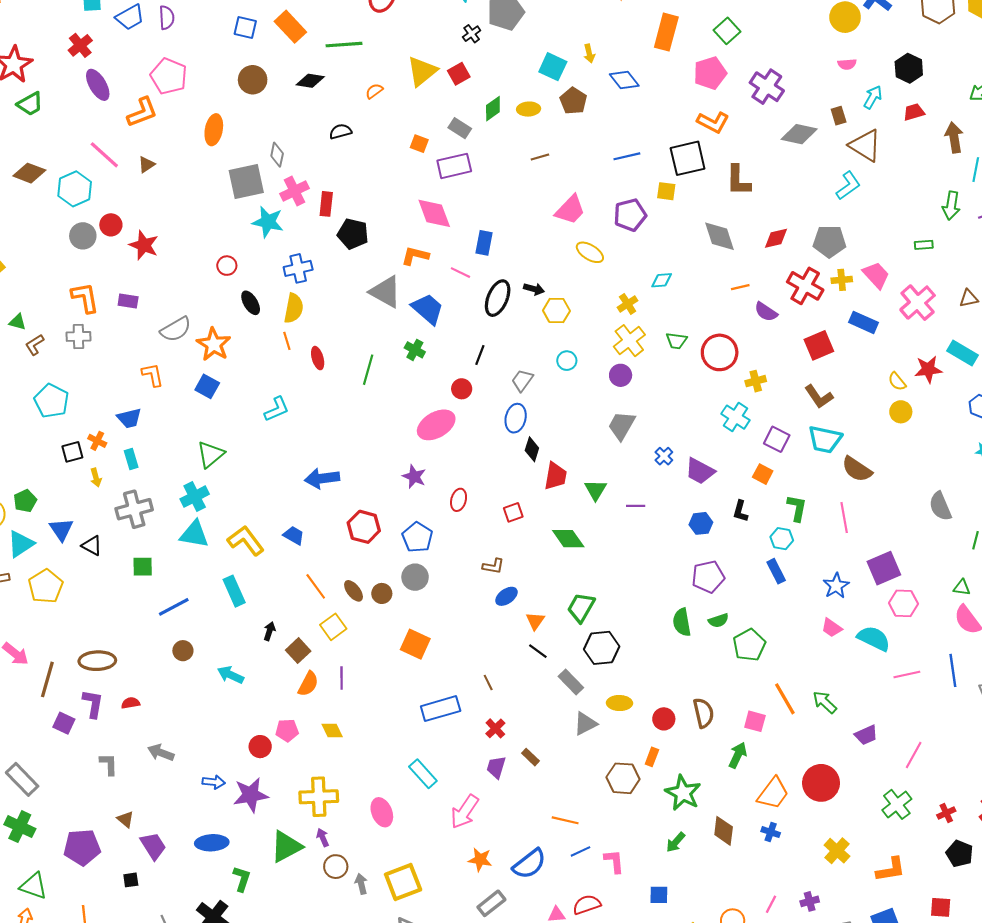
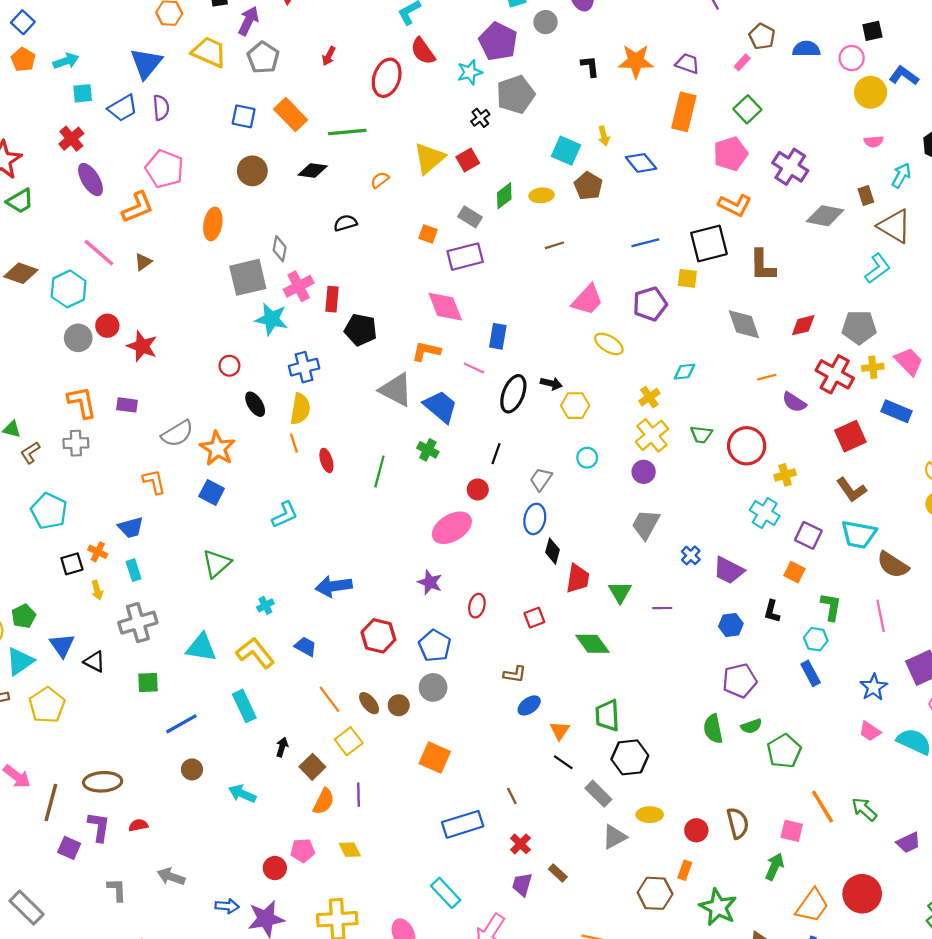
cyan cross: (195, 497) -> (265, 605), moved, size x0.6
green trapezoid: (581, 607) -> (607, 715), turned -32

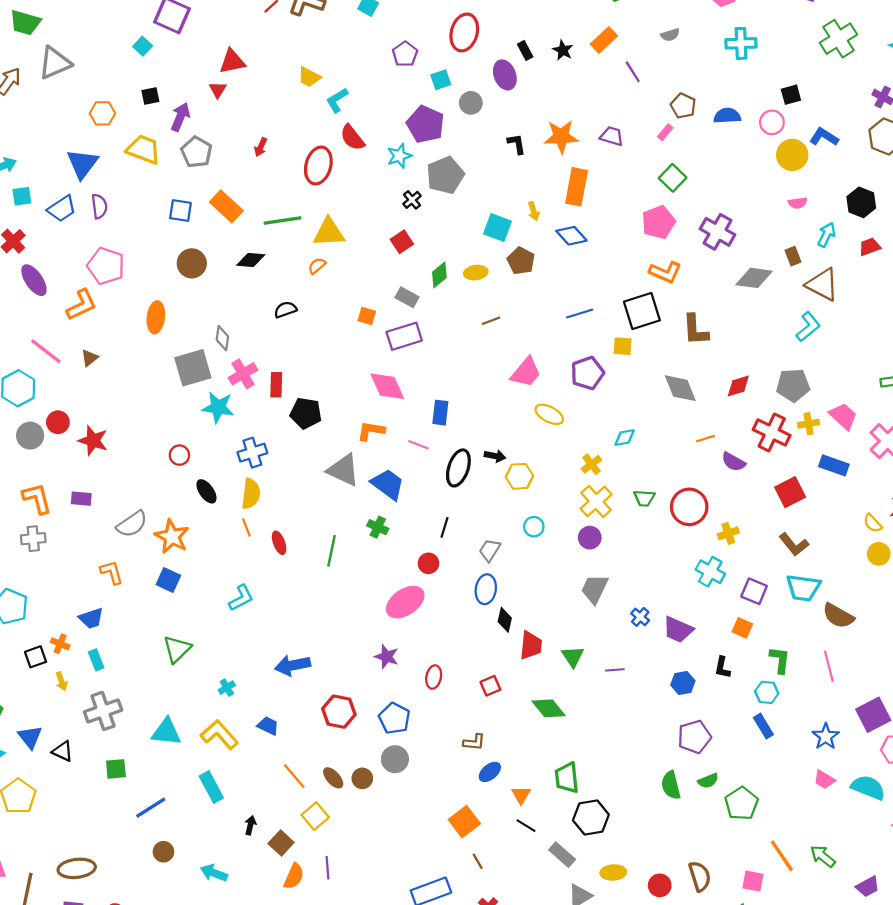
orange rectangle: (684, 112) -> (577, 187), moved
yellow triangle: (429, 158) -> (329, 232), moved, turned 40
orange square: (435, 757) -> (464, 822), moved, turned 32

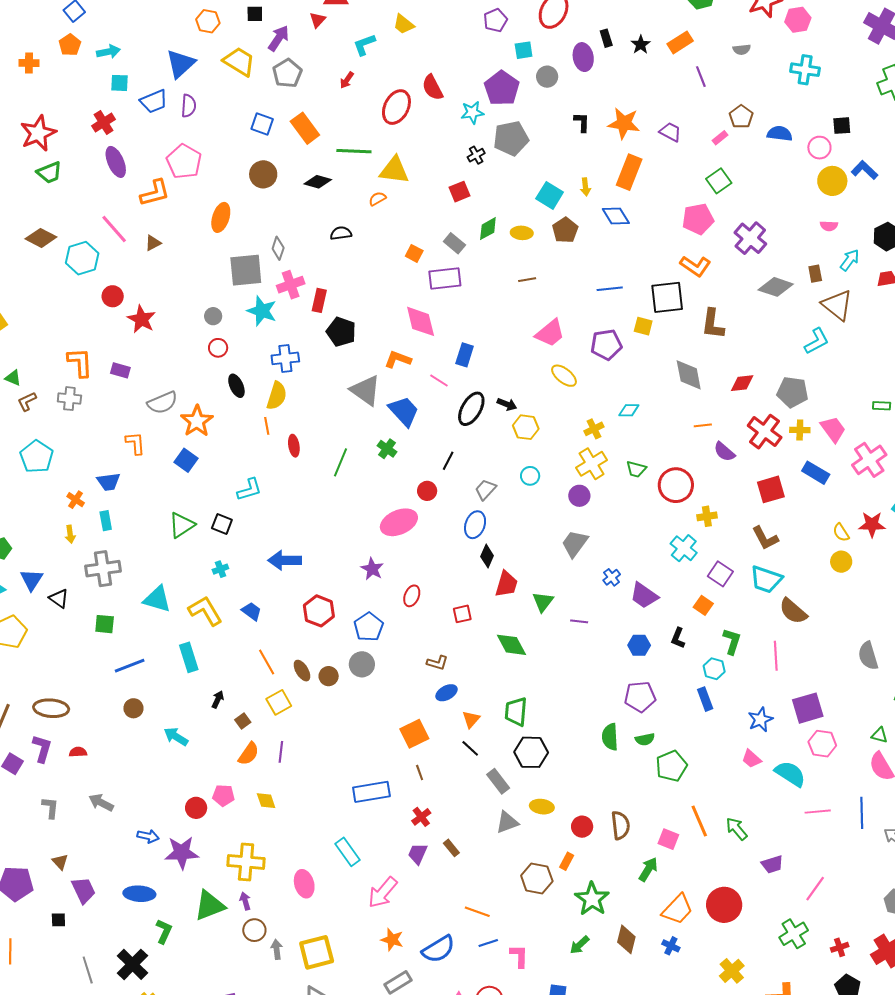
cyan L-shape: (337, 100) -> (364, 45), moved
gray circle: (30, 436) -> (213, 316), moved, size x0.7
black square: (36, 657) -> (222, 524), moved, turned 30
brown square: (281, 843) -> (243, 721), size x0.7

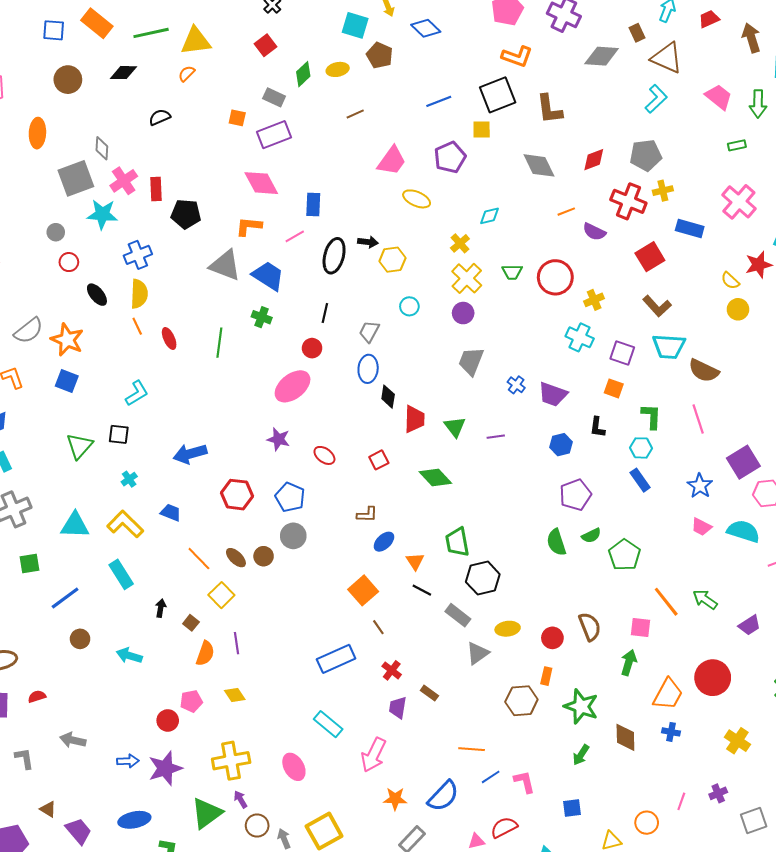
pink line: (439, 381) -> (295, 236), turned -48
pink trapezoid: (833, 429) -> (719, 97), moved
red ellipse: (412, 596) -> (324, 455), turned -60

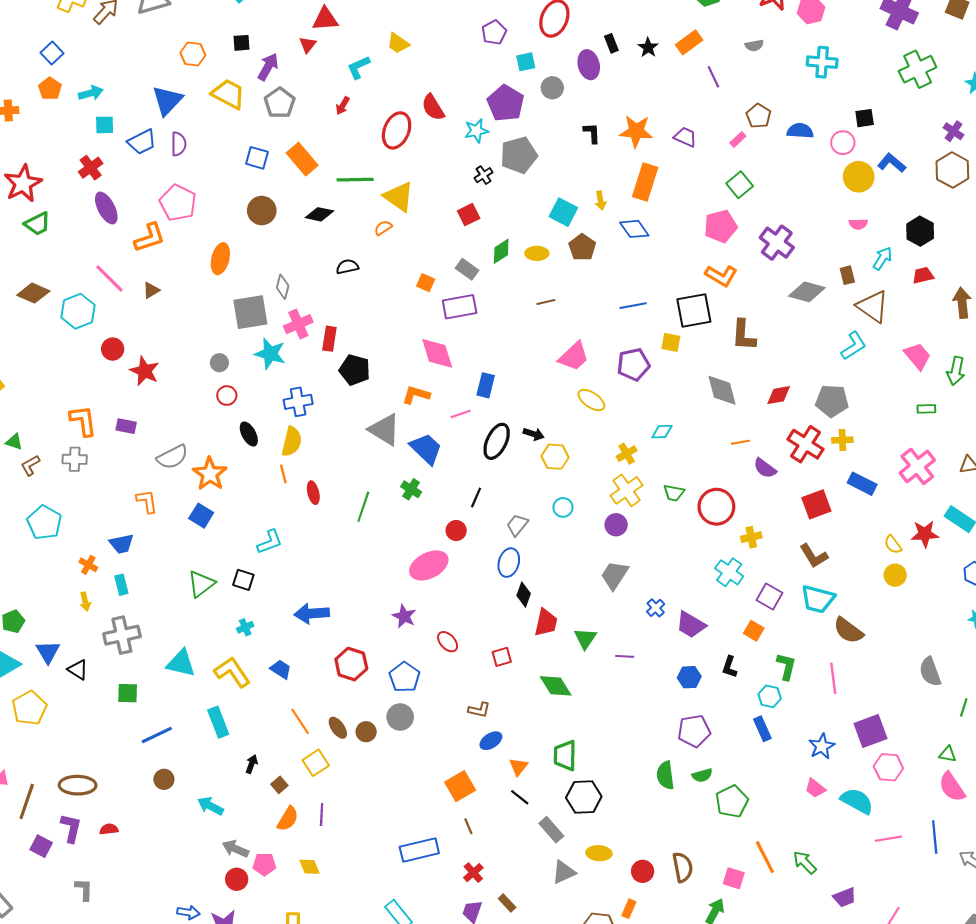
yellow triangle: (196, 41) -> (399, 197), turned 32
gray arrow: (73, 740) -> (235, 849), moved

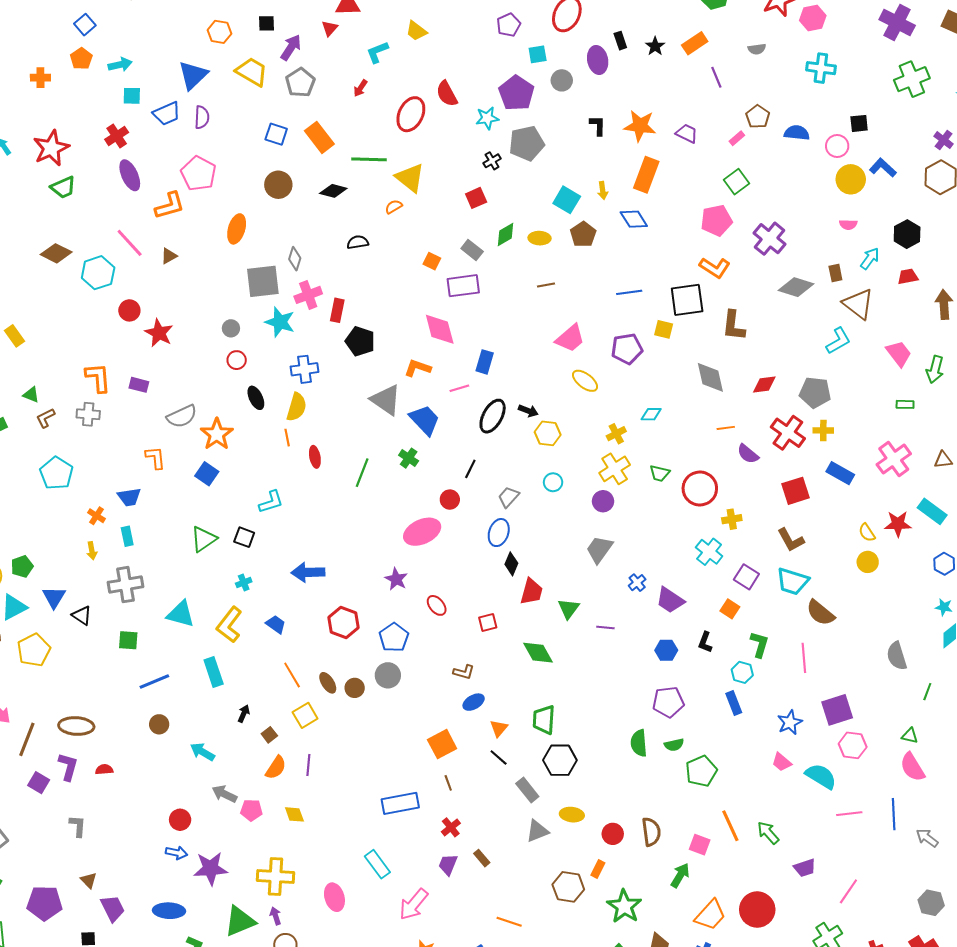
yellow L-shape: (232, 672) -> (229, 625), turned -111
red circle: (237, 879) -> (180, 820), moved

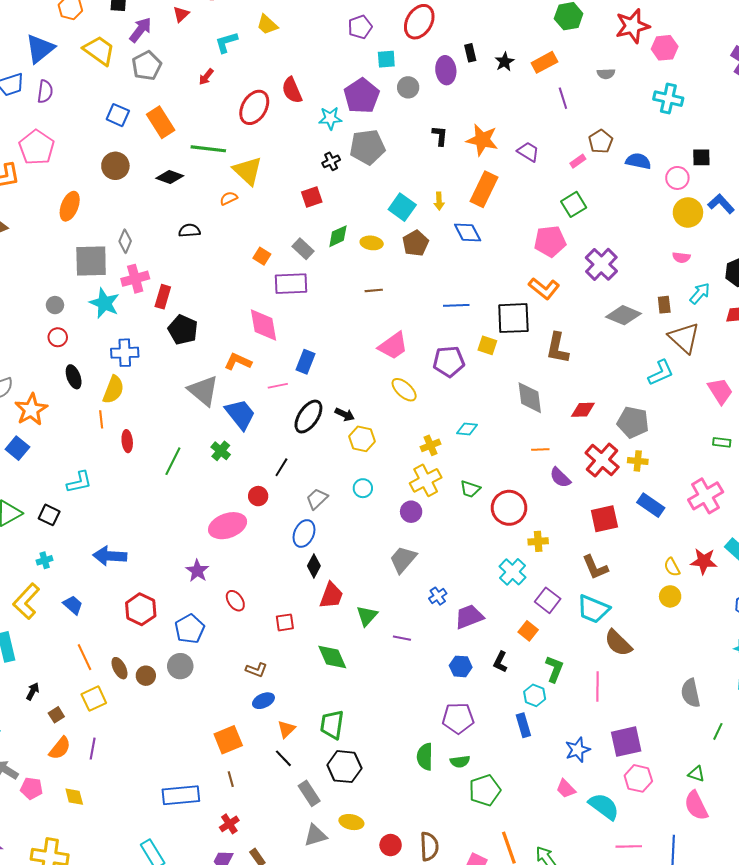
purple trapezoid: (670, 600) -> (469, 617), turned 120

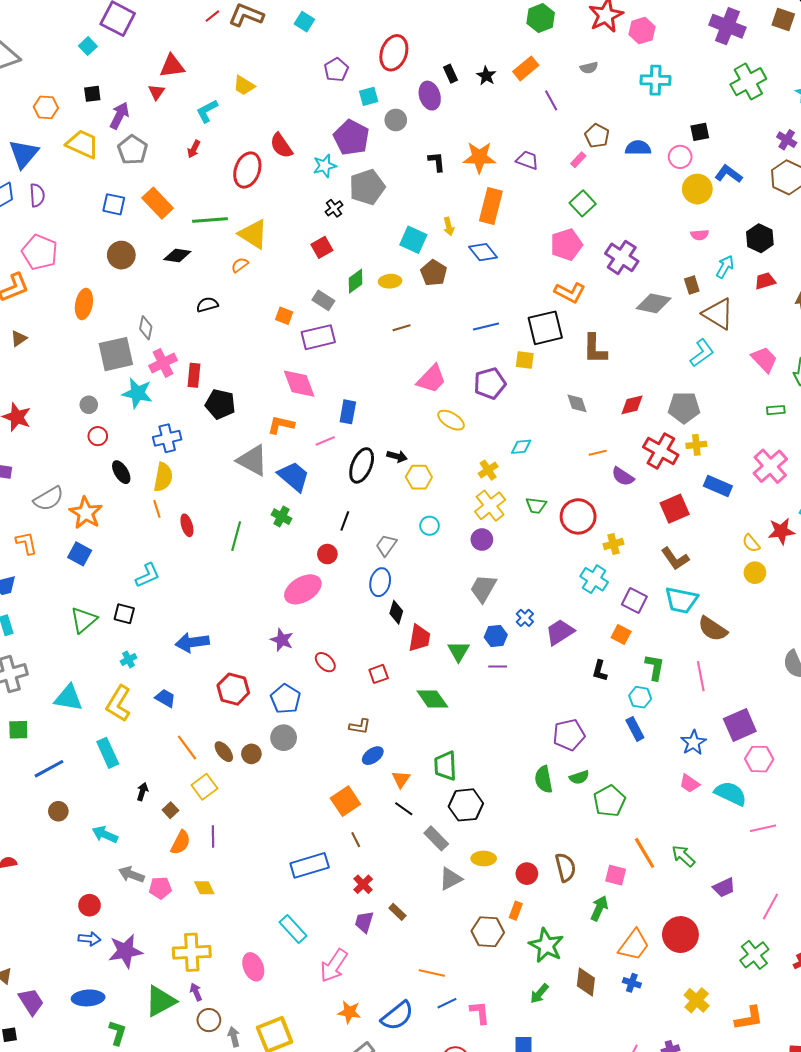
gray diamond: (530, 398) -> (577, 403), size x0.7
blue hexagon: (461, 666) -> (496, 636), moved

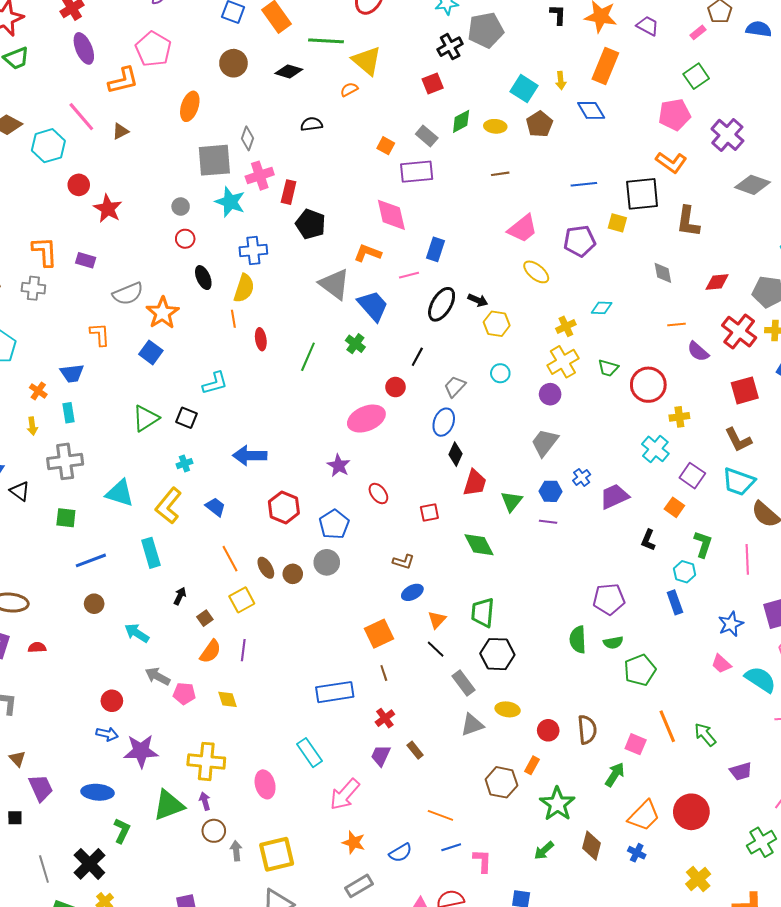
black cross: (334, 208) -> (450, 47), size x1.4
blue semicircle: (397, 1016) -> (401, 853), size x0.7

